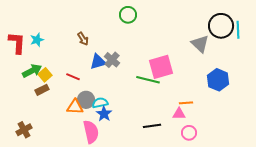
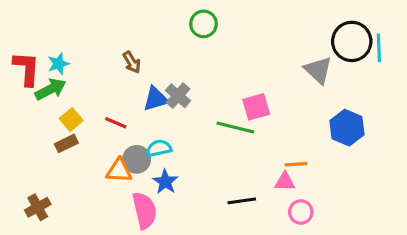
pink square: (161, 67) -> (256, 107), size x0.7
green arrow: (32, 71) -> (50, 89), moved
cyan semicircle: (100, 103) -> (159, 148), moved

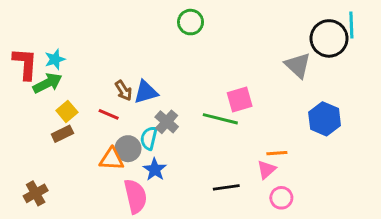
cyan line: (379, 48) -> (351, 25), moved
brown arrow: (132, 62) -> (123, 91), moved
gray cross: (178, 96) -> (167, 122), moved
cyan semicircle: (159, 148) -> (149, 138), turned -65
pink triangle: (285, 182) -> (266, 170), turned -42

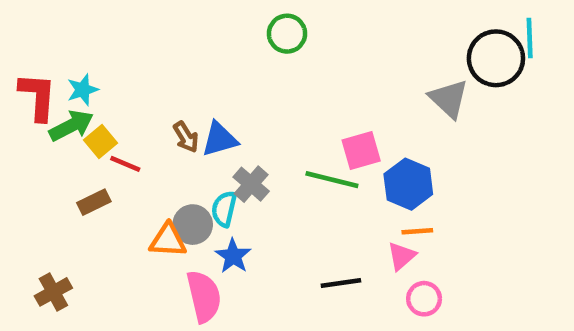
yellow square: (67, 111) -> (101, 141), moved
red line: (109, 114) -> (125, 164), moved
blue hexagon: (325, 119) -> (408, 184), moved

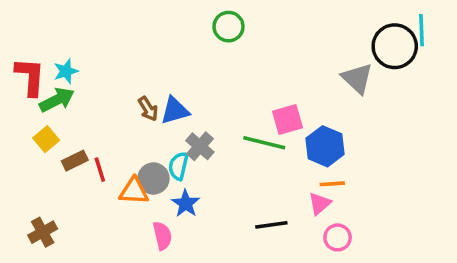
yellow square: (101, 141) -> (46, 139), moved
red line: (125, 164) -> (100, 170), moved, turned 50
pink semicircle: (204, 296) -> (162, 236), size x0.7

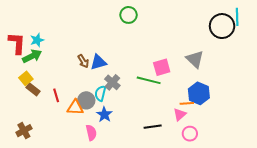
gray triangle: (357, 78) -> (195, 59), moved
blue hexagon: (325, 146) -> (199, 93), moved
brown rectangle: (75, 161) -> (33, 89), moved, turned 64

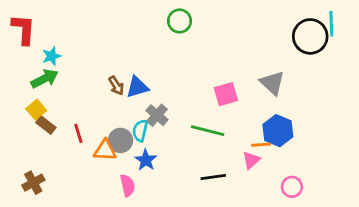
red L-shape: (17, 43) -> (23, 29), moved
green line: (149, 80) -> (208, 131), moved
pink circle: (190, 134) -> (292, 187), moved

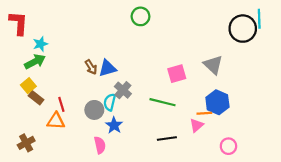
orange triangle: (105, 150) -> (56, 121), moved

